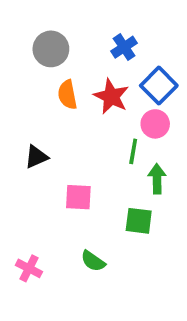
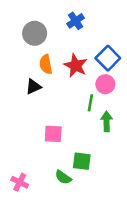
blue cross: (124, 47) -> (76, 21), moved
black triangle: (36, 157) -> (33, 87), moved
green square: (139, 221) -> (82, 161), moved

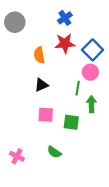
gray circle: (35, 33) -> (15, 22), moved
red star: (76, 66) -> (65, 43), moved, turned -30
black triangle: (33, 87) -> (41, 85), moved
green square: (82, 161) -> (71, 122), moved

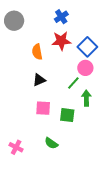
green line: (78, 88) -> (73, 83), turned 32

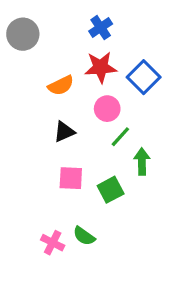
orange semicircle: (37, 52) -> (61, 85), turned -105
pink circle: (85, 68) -> (107, 109), moved
green square: (67, 115) -> (111, 190), turned -35
pink cross: (16, 147) -> (53, 243), moved

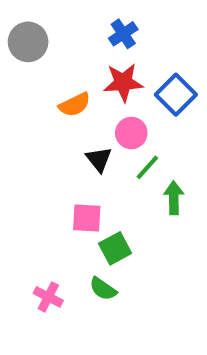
black triangle: (64, 132) -> (99, 159), moved, turned -45
green square: (111, 190) -> (115, 248), moved
pink cross: (53, 243) -> (48, 297), moved

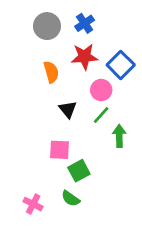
gray circle: (28, 42) -> (47, 26), moved
orange semicircle: (75, 105) -> (51, 72), turned -80
pink circle: (131, 133) -> (101, 90), moved

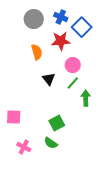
blue cross: (85, 23) -> (61, 17), turned -32
blue square: (121, 65) -> (82, 27), moved
pink square: (59, 150) -> (14, 117), moved

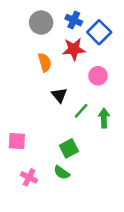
pink circle: (73, 65) -> (98, 76), moved
green line: (73, 83) -> (81, 111), moved

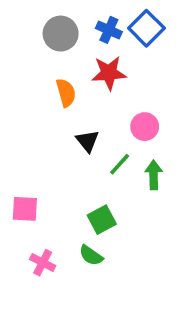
blue square: (99, 32) -> (146, 28), moved
pink circle: (98, 76) -> (145, 127), moved

